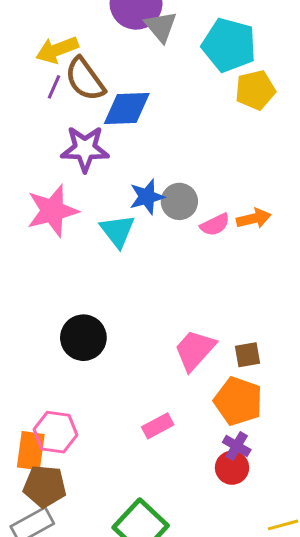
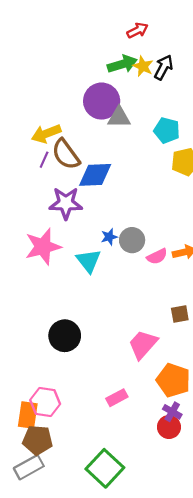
gray triangle: (161, 27) -> (119, 117), turned -50
cyan pentagon: (229, 45) -> (167, 130), size x0.7
blue star: (147, 197) -> (109, 237), size x0.7
brown square: (247, 355) -> (180, 314), moved

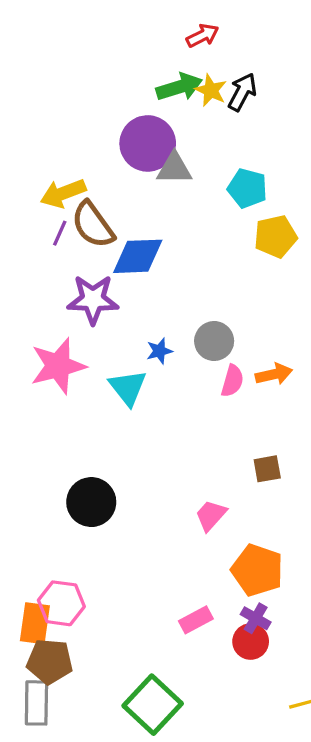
gray circle: (132, 240) -> (214, 341), moved
pink semicircle: (157, 256) -> (232, 381), turned -48
pink trapezoid: (143, 344) -> (211, 515), size x0.7
pink rectangle: (117, 398) -> (196, 620), moved
gray rectangle: (29, 467) -> (36, 703), turned -60

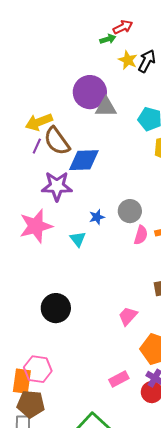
green arrow: (179, 87) -> (108, 39), moved, size x0.6
cyan triangle: (128, 388) -> (78, 239), size x0.7

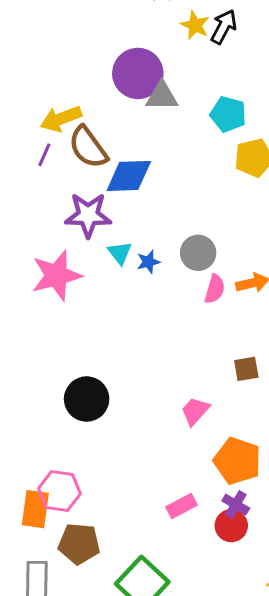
purple line: (37, 146) -> (44, 155), moved
cyan triangle: (78, 239) -> (120, 253), moved
brown pentagon: (31, 404) -> (79, 544), moved

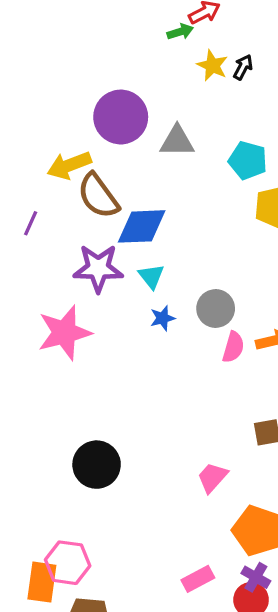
black arrow: (224, 27) -> (243, 67), size x0.7
purple circle: (138, 73) -> (121, 117), moved
purple line: (44, 155) -> (31, 223), moved
cyan triangle: (120, 253) -> (151, 276), moved

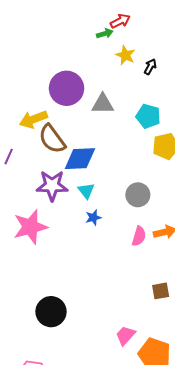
black arrow: (243, 67) -> (150, 67), moved
gray circle: (216, 308) -> (138, 195), moved
pink trapezoid: (212, 477) -> (125, 335), moved

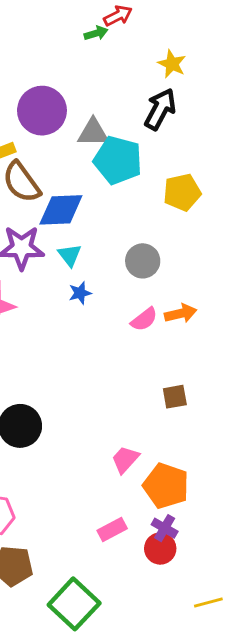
yellow star: (125, 55) -> (172, 64), moved
black arrow: (150, 67) -> (160, 109), moved, size x1.8
cyan pentagon: (148, 116) -> (118, 160), moved, size x1.4
pink semicircle: (139, 236) -> (144, 319), turned 36

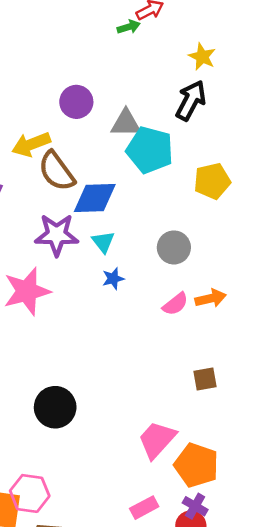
purple circle: (42, 111) -> (76, 102), size x0.7
pink trapezoid: (125, 459) -> (157, 440), size x1.4

